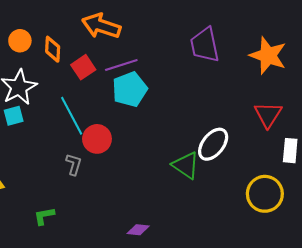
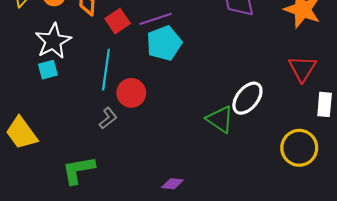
cyan line: (72, 116) -> (106, 70), turned 36
gray L-shape: (74, 164) -> (108, 118), turned 35
green L-shape: (44, 216) -> (78, 170), size x1.6

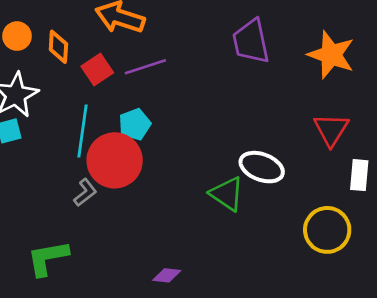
cyan pentagon: (164, 43) -> (135, 124), moved, size x0.7
red circle: (131, 93) -> (115, 160), size x1.5
white ellipse: (247, 98) -> (262, 167), turned 72

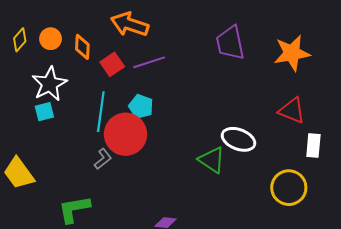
orange star: (331, 55) -> (292, 53), turned -30
cyan pentagon: (135, 124) -> (141, 106), turned -30
red triangle: (331, 130) -> (292, 111), turned -40

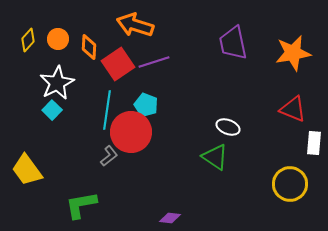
red square: (112, 64) -> (118, 64), size x1.4
cyan square: (44, 112) -> (52, 110), turned -30
white ellipse: (238, 139) -> (228, 127), moved, size x0.7

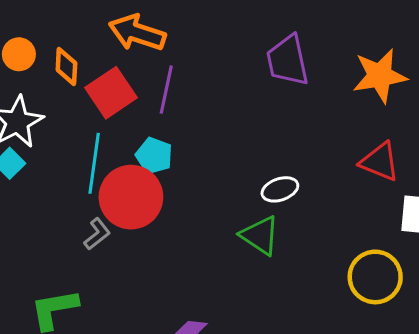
purple line: (154, 62) -> (166, 90), turned -60
white ellipse: (228, 127) -> (280, 189), turned -40

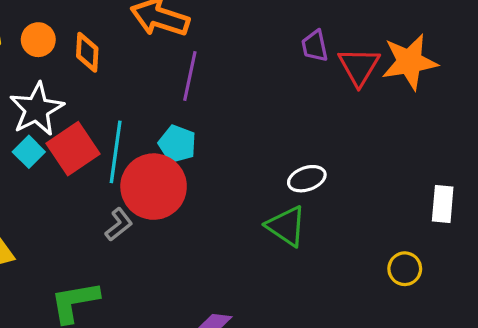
purple trapezoid: (288, 60) -> (315, 46), size x0.6
red square: (111, 93) -> (73, 149), moved
red triangle: (380, 162) -> (359, 67), moved, turned 39
yellow circle: (375, 277) -> (405, 269), size x0.6

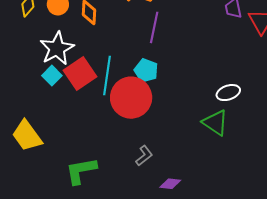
gray L-shape: (119, 224) -> (144, 156), moved

